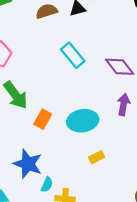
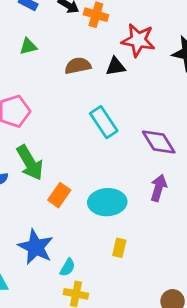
yellow rectangle: (97, 157) -> (119, 248), turned -56
cyan semicircle: (47, 185) -> (68, 267), moved

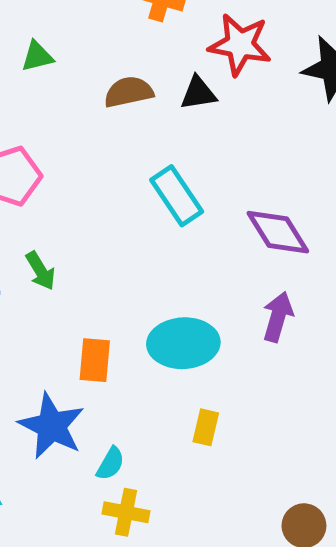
green arrow: (30, 163) -> (41, 271), size x0.6
orange rectangle: (59, 195) -> (95, 360), moved, turned -30

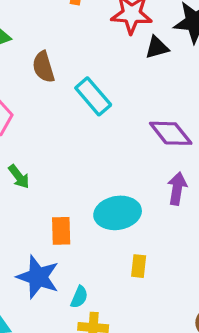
brown semicircle: (129, 92) -> (44, 67), moved, turned -88
black triangle: (198, 93) -> (157, 47), moved
cyan rectangle: (177, 196) -> (93, 96), moved

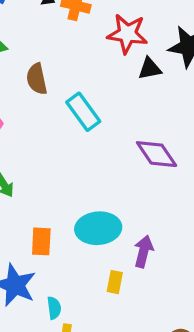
purple arrow: (177, 188) -> (144, 251), moved
cyan semicircle: (79, 297) -> (54, 308), turned -35

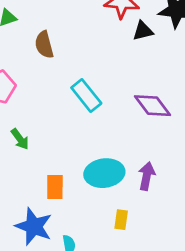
cyan rectangle: (83, 112) -> (86, 96), moved
purple arrow: (144, 251) -> (147, 176), moved

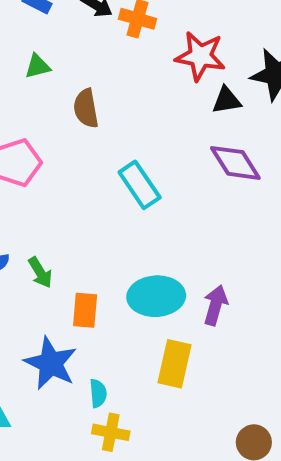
purple diamond: (153, 106) -> (235, 163), moved
green arrow: (20, 139) -> (40, 272), moved
yellow rectangle: (121, 220) -> (174, 364), size x1.6

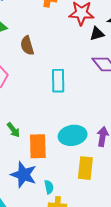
cyan rectangle: (140, 185) -> (58, 81), turned 40
orange rectangle: (85, 310) -> (38, 146), size x1.4

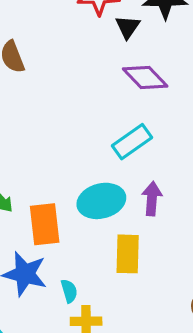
black triangle: (97, 34) -> (128, 27), turned -35
cyan rectangle: (58, 81) -> (132, 142), moved, turned 60

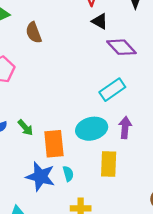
black triangle: (128, 27) -> (100, 21), moved, turned -36
cyan semicircle: (69, 291) -> (68, 174), moved

